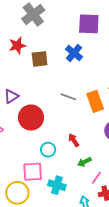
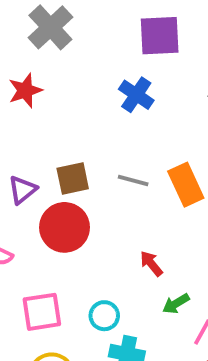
brown square: (40, 59) -> (73, 178), moved
cyan circle: (48, 150) -> (104, 316), moved
pink square: (33, 172) -> (42, 312), moved

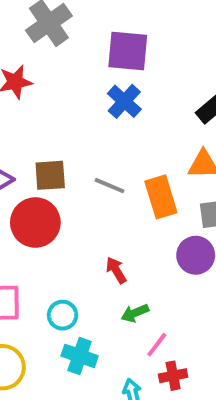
purple square: (160, 36) -> (128, 51), moved

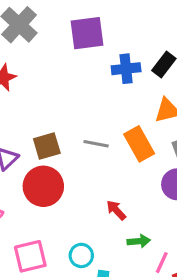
blue cross: (124, 101) -> (126, 69), moved, turned -36
green arrow: (135, 313) -> (139, 241), turned -150

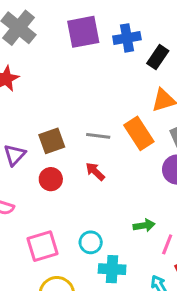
blue cross: (126, 69) -> (127, 38), moved
red circle: (43, 186) -> (51, 179), size x0.6
red arrow: (116, 210) -> (95, 171), moved

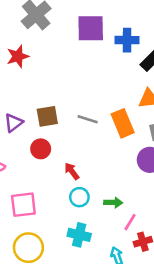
red arrow: (95, 171) -> (72, 171), moved
cyan circle: (91, 242) -> (79, 197), moved

